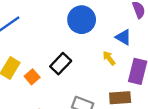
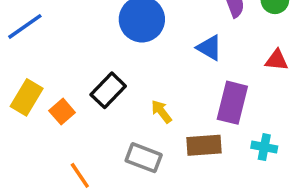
yellow arrow: (109, 58) -> (161, 112), moved

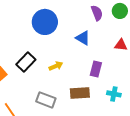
purple rectangle: (232, 103) -> (96, 69), size x0.7
yellow arrow: (161, 112) -> (56, 66), moved, turned 104

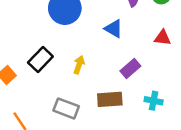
yellow arrow: (56, 66) -> (79, 65), turned -48
purple rectangle: (96, 69) -> (130, 69), turned 35

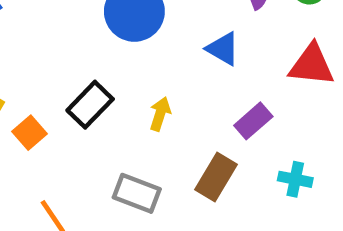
red triangle: (163, 38) -> (312, 65), size x1.5
brown rectangle: (110, 99) -> (216, 177), turned -55

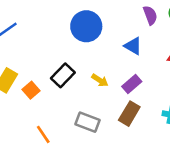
yellow arrow: (160, 114) -> (100, 80), turned 105
purple rectangle: (253, 121) -> (132, 84), moved

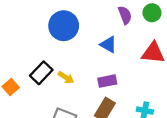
yellow arrow: (100, 80) -> (66, 78), moved
purple rectangle: (132, 84) -> (107, 81), turned 30

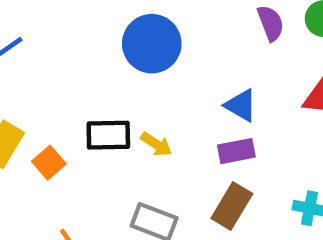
blue triangle: (108, 45) -> (241, 105), moved
black rectangle: (41, 73) -> (108, 135), turned 45

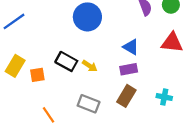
black rectangle: (108, 135) -> (66, 61), turned 30
orange square: (49, 163) -> (37, 75), turned 32

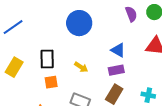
black rectangle: (66, 61) -> (47, 59), moved, turned 60
orange square: (37, 75) -> (51, 82), moved

